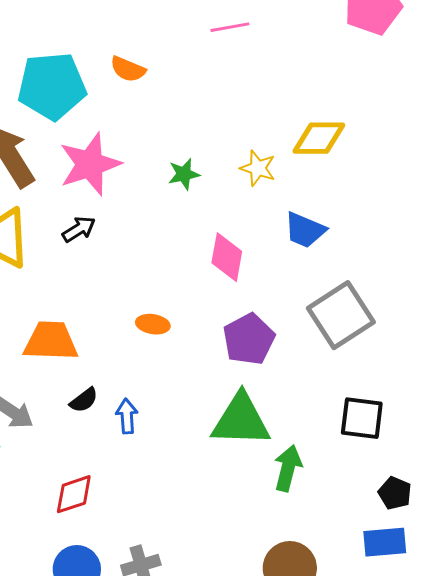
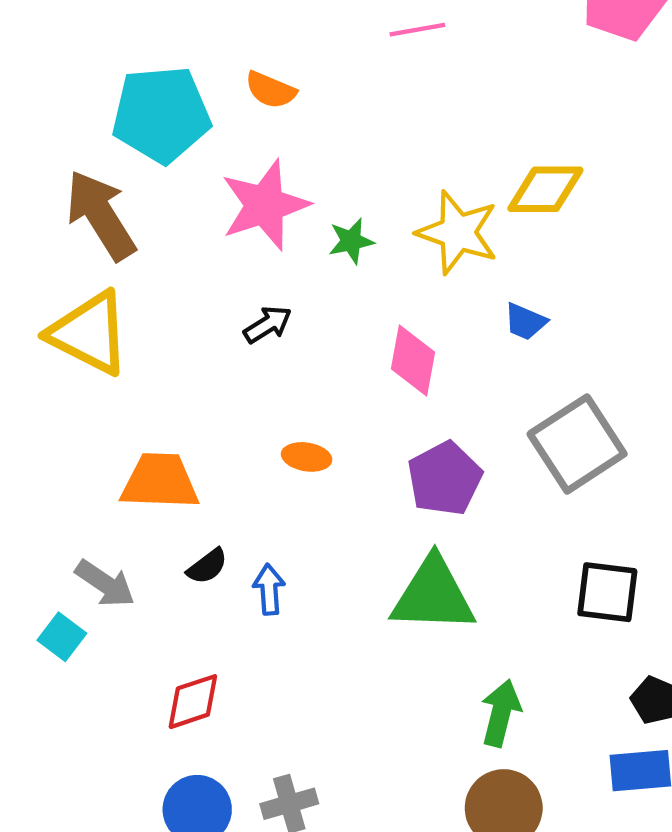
pink star: (90, 164) -> (265, 205), moved
yellow star: (258, 168) -> (458, 232), size x1.6
black arrow: (79, 229) -> (268, 325), moved
blue trapezoid: (305, 230) -> (525, 322), size x0.7
green arrow: (288, 468) -> (501, 713), moved

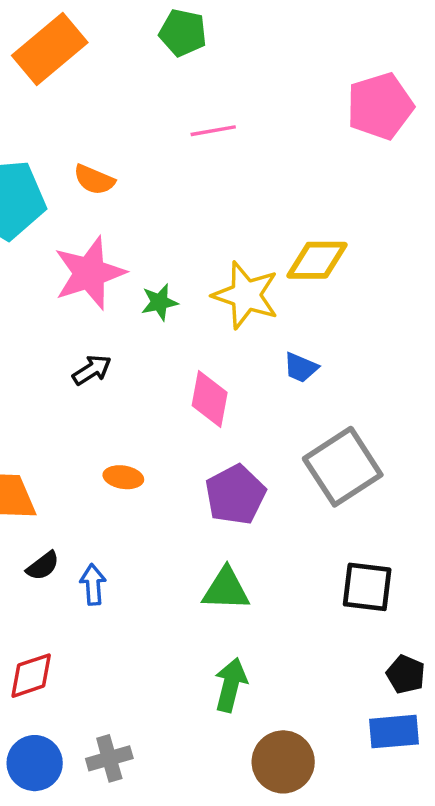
green triangle: (433, 595) -> (226, 589), size x0.7
green arrow: (501, 713) -> (231, 685), moved

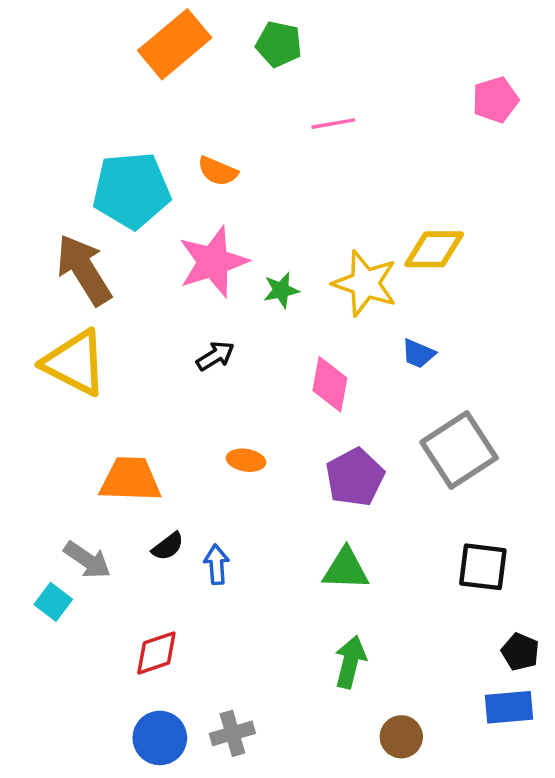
green pentagon: (183, 33) -> (279, 44), moved
pink pentagon: (380, 106) -> (495, 100), size x0.7
brown circle: (283, 762) -> (401, 737), size x0.7

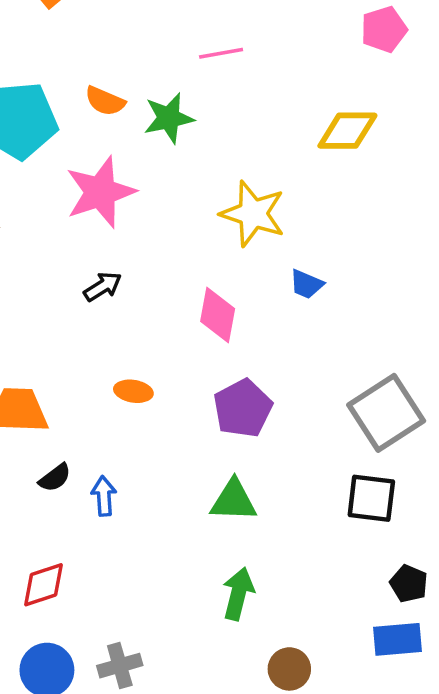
yellow diamond: (434, 249) -> (347, 131), moved
green star: (281, 290) -> (169, 118), moved, size x1.4
gray square: (459, 450) -> (386, 413), moved

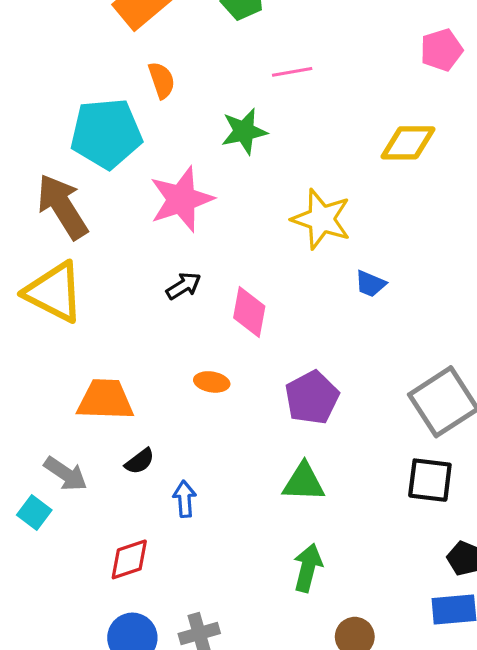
orange semicircle: (105, 101) -> (162, 80), moved, turned -132
pink diamond: (218, 315) -> (249, 312), moved
blue arrow: (104, 496) -> (185, 499), moved

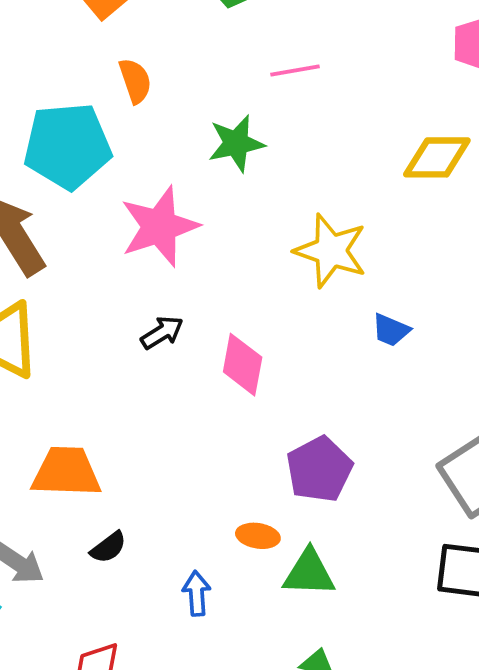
orange ellipse: (212, 382) -> (258, 536), moved
blue arrow: (185, 499) -> (197, 593), moved

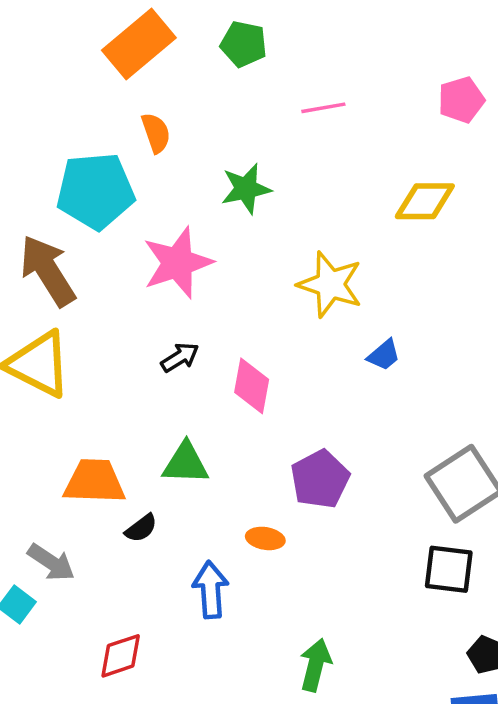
pink line: (295, 71) -> (323, 108), moved
blue trapezoid: (391, 330) -> (384, 355), turned -63
black semicircle: (108, 547) -> (141, 528), moved
green triangle: (309, 573) -> (186, 463), moved
blue arrow: (197, 593) -> (211, 590), size x1.4

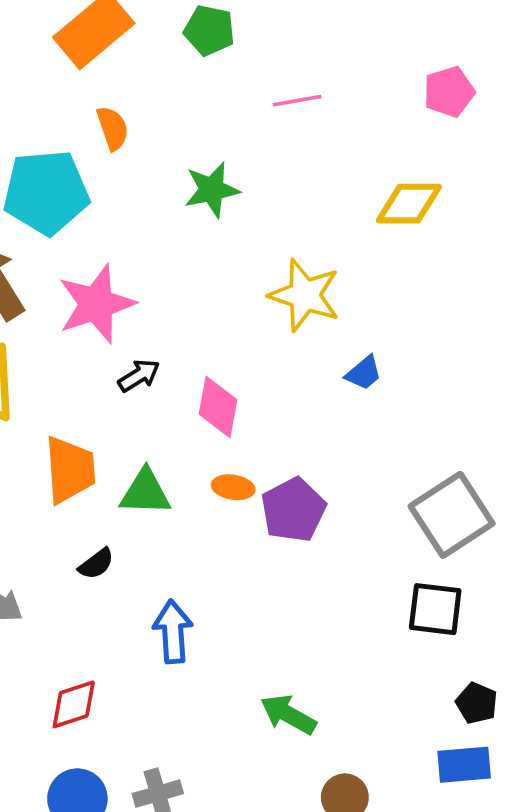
pink star: (178, 263) -> (96, 304), moved
orange trapezoid: (94, 481) -> (70, 470), moved, turned 84
orange ellipse: (265, 538) -> (233, 487), moved
green arrow: (315, 665) -> (288, 714), turned -75

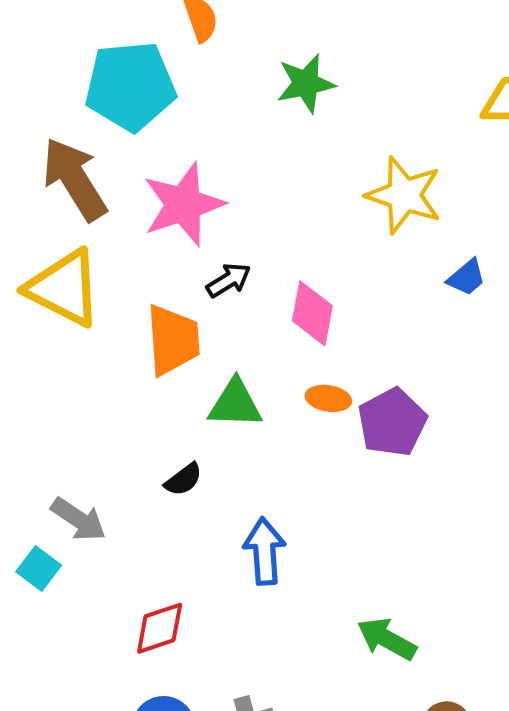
orange trapezoid: (70, 470) -> (173, 340), moved

